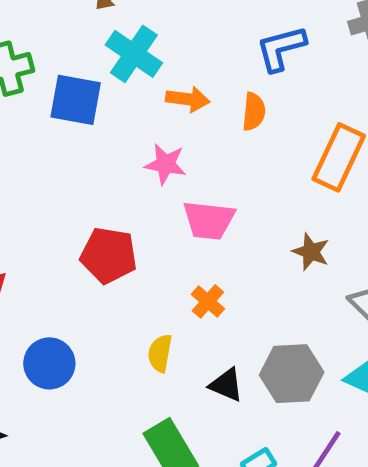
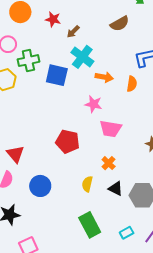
black triangle: (226, 385) -> (116, 189), moved

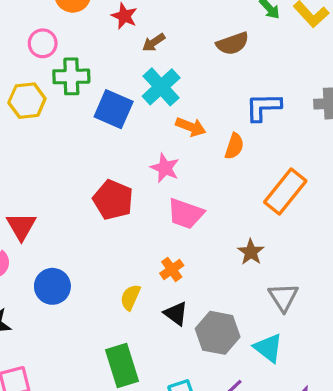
red pentagon: (68, 141) -> (113, 200), moved

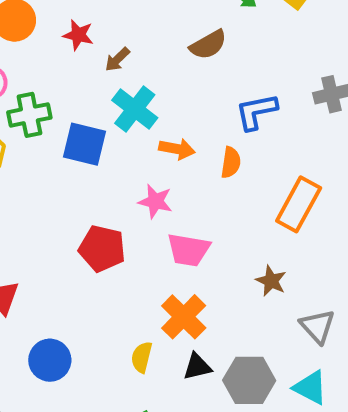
orange cross: (172, 269) -> (184, 317), size x1.6
black triangle: (176, 314) -> (197, 367), turned -40

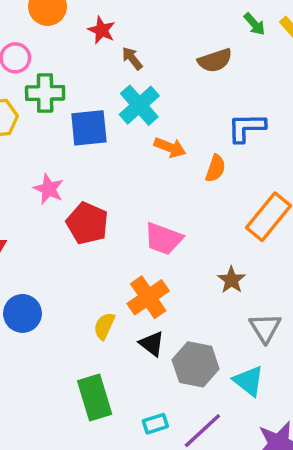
brown arrow: (117, 59) -> (132, 58), turned 85
blue square: (85, 144) -> (89, 128), turned -30
pink star: (155, 201) -> (49, 189), moved
black triangle: (197, 367) -> (152, 344), turned 40

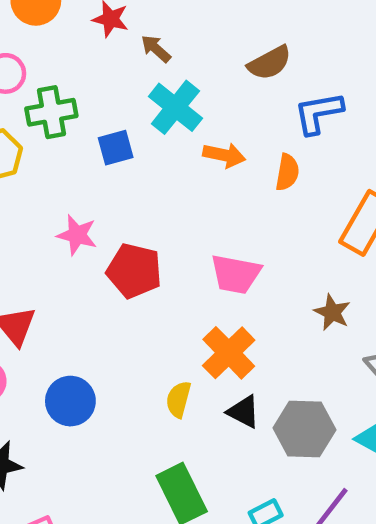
brown semicircle: (215, 60) -> (270, 63), moved
blue square: (89, 128) -> (116, 148), size x0.7

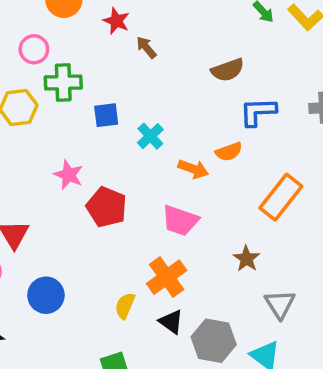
cyan cross: (175, 107) -> (150, 136), moved, size x0.7
orange arrow: (224, 155) -> (193, 169), moved
orange semicircle: (287, 172) -> (229, 152), turned 52

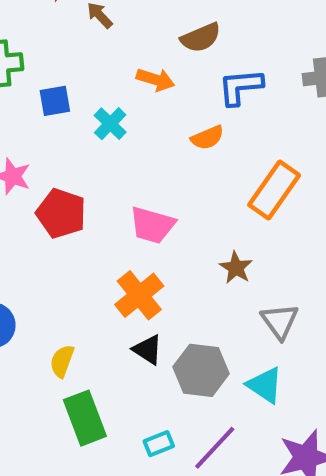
orange arrow: (193, 169) -> (155, 80), moved
yellow semicircle: (125, 306) -> (62, 361), moved

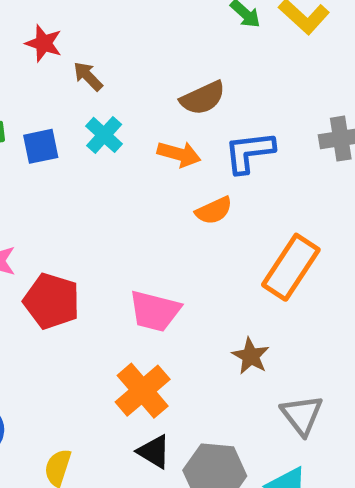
orange arrow: (155, 80) -> (179, 154), moved
blue square: (55, 101) -> (41, 146), moved
cyan cross: (110, 124) -> (104, 135), moved

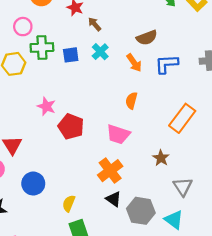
orange arrow: (179, 154) -> (134, 63), turned 36
orange semicircle: (214, 211) -> (131, 101), moved, turned 126

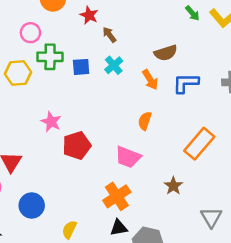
red pentagon: (71, 127) -> (77, 145), turned 30
gray triangle: (183, 187) -> (211, 217), moved
black triangle: (114, 199) -> (119, 228), turned -49

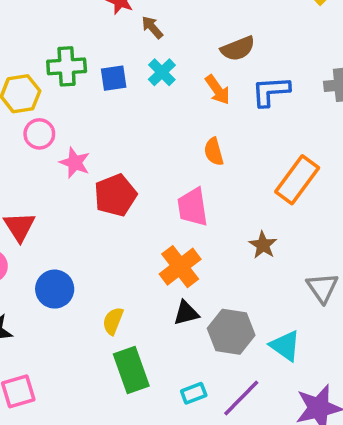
pink circle: (30, 33) -> (39, 134), moved
orange semicircle: (145, 121) -> (214, 152), turned -30
pink trapezoid: (128, 157) -> (193, 207), turned 64

